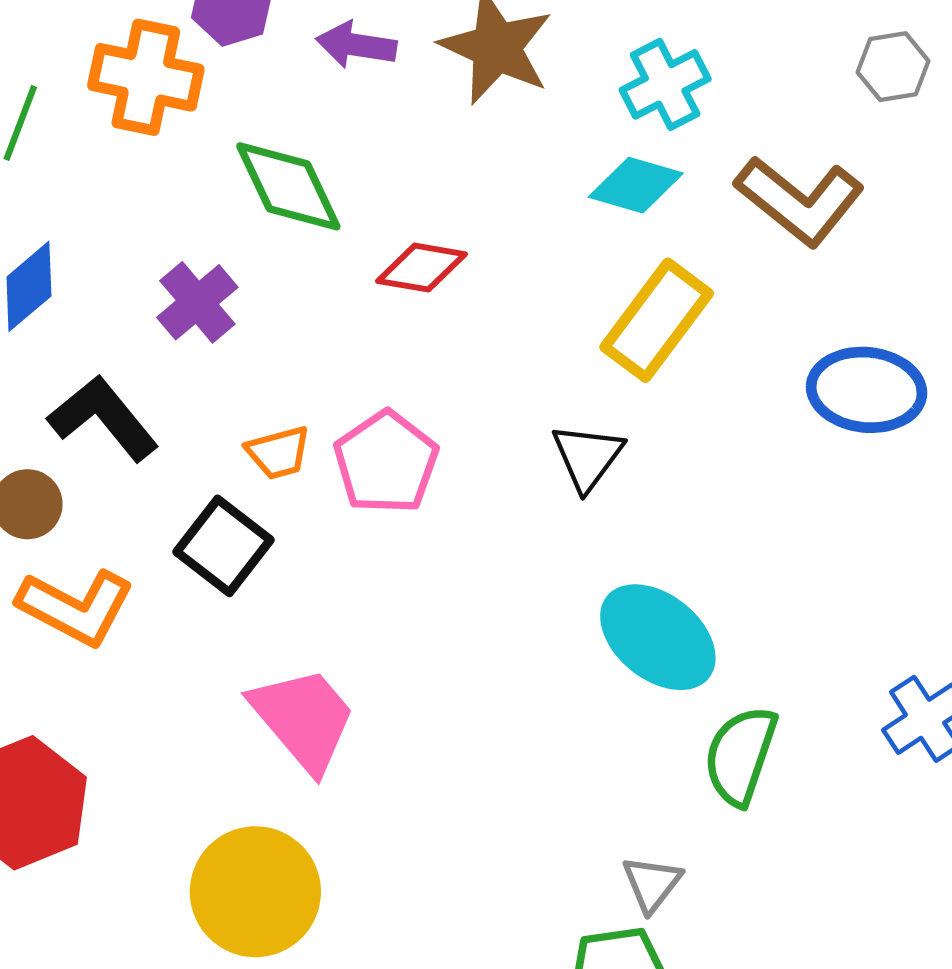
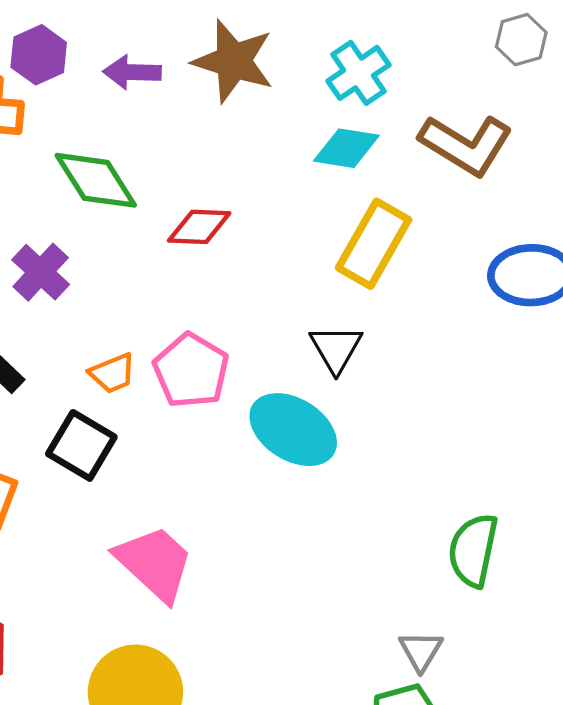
cyan ellipse: (658, 637) -> (293, 430), moved

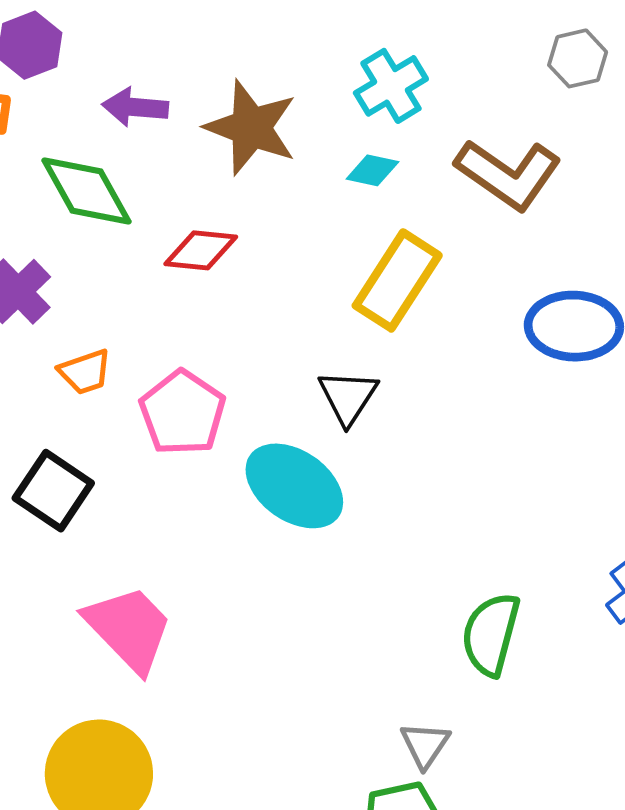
brown star: (233, 61) -> (251, 128), moved
purple arrow: (132, 72) -> (135, 107), moved
cyan diamond: (346, 148) -> (372, 170), size x0.7
orange trapezoid: (113, 373) -> (85, 372), moved

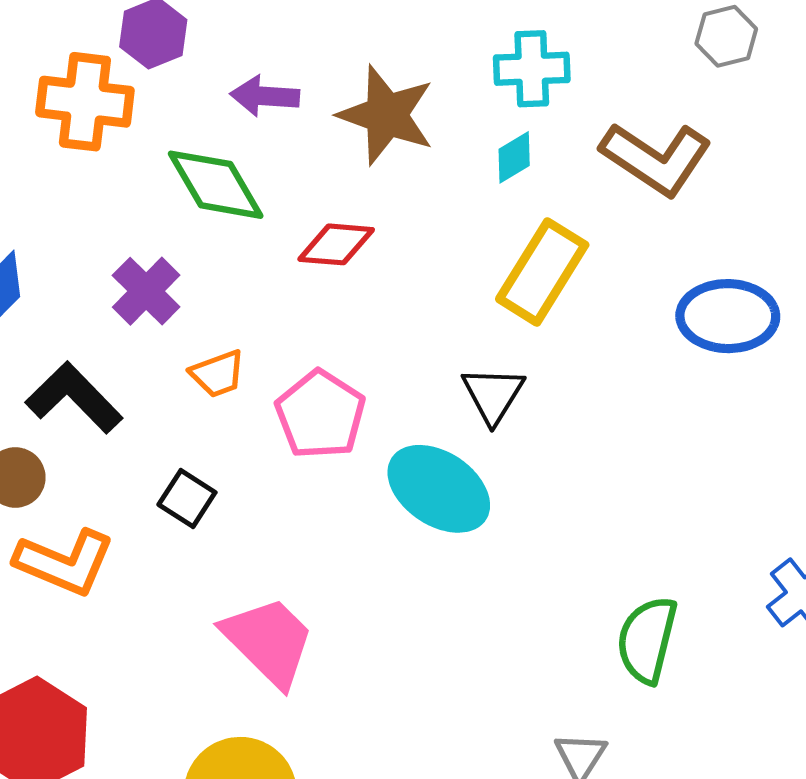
cyan cross: (391, 86) -> (532, 69), turned 30
cyan diamond: (372, 170) -> (514, 157), turned -42
black square: (53, 491) -> (187, 498), size x0.7

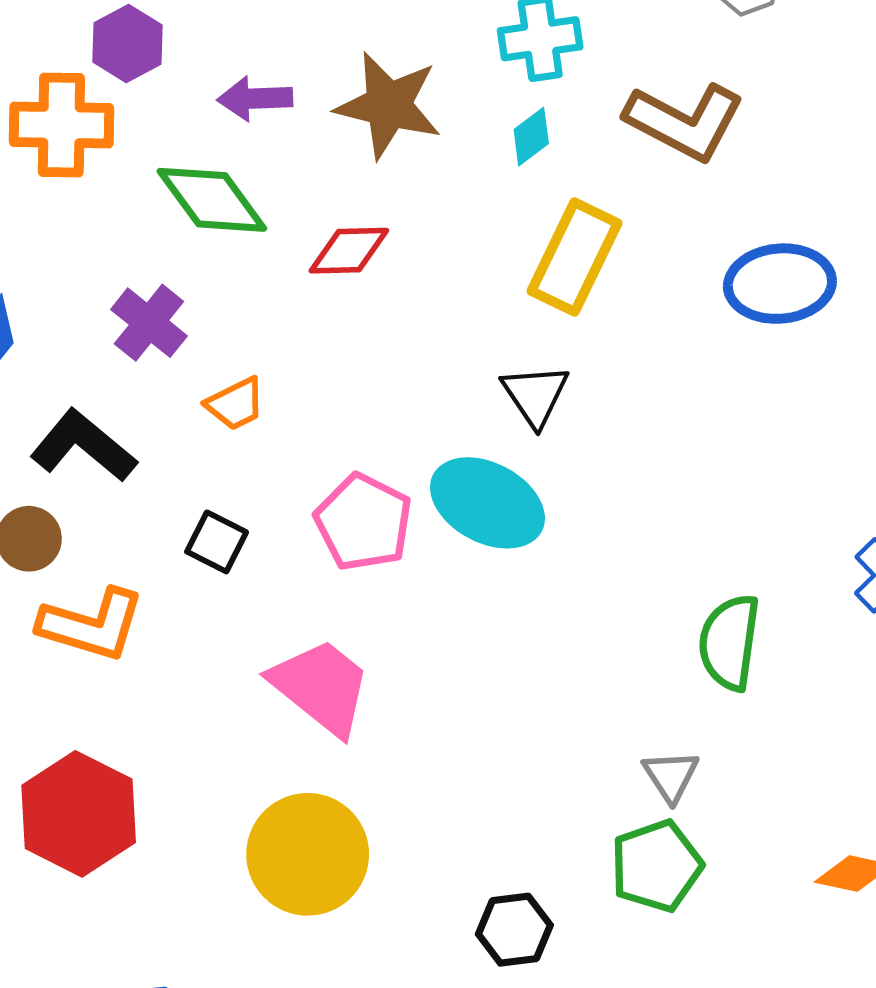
pink pentagon: (320, 415) -> (363, 522), moved

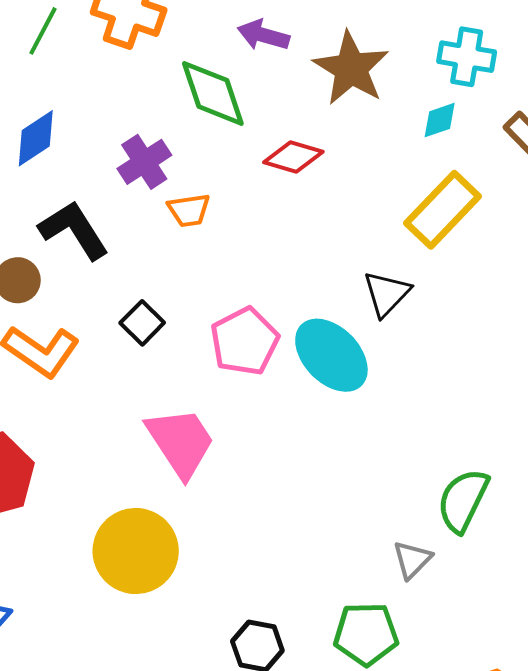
orange trapezoid: (236, 404) -> (189, 210), moved
gray triangle: (671, 776) -> (412, 560), moved

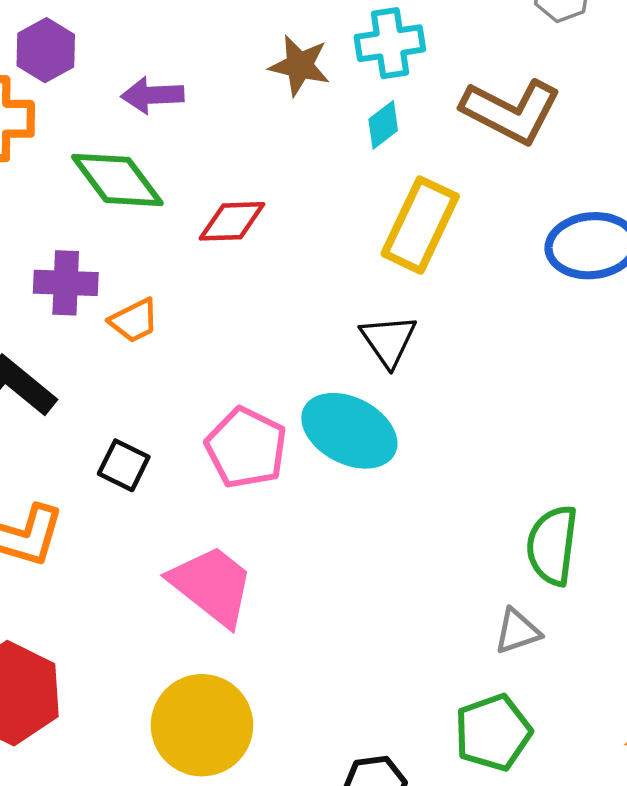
brown star: (351, 68) -> (300, 65), moved, size x0.7
purple cross: (144, 162) -> (66, 283), turned -36
gray triangle: (412, 560) -> (517, 631), turned 45

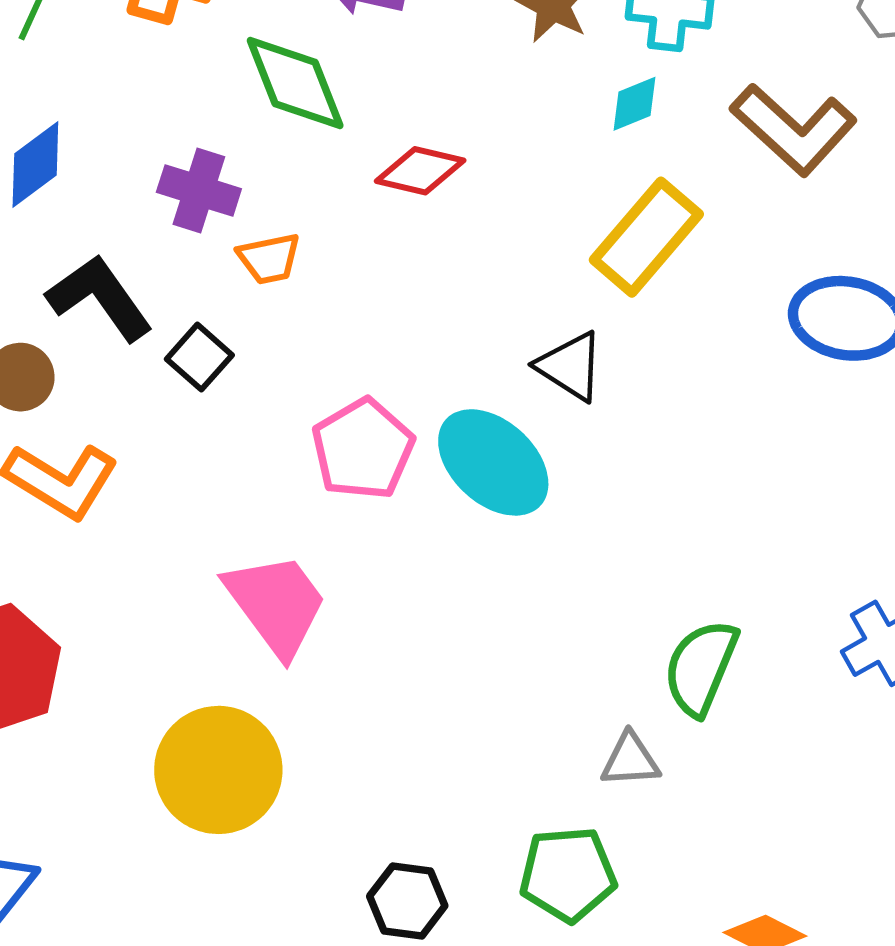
black triangle: (389, 341) -> (570, 366), turned -38
black square: (124, 465) -> (199, 357), moved

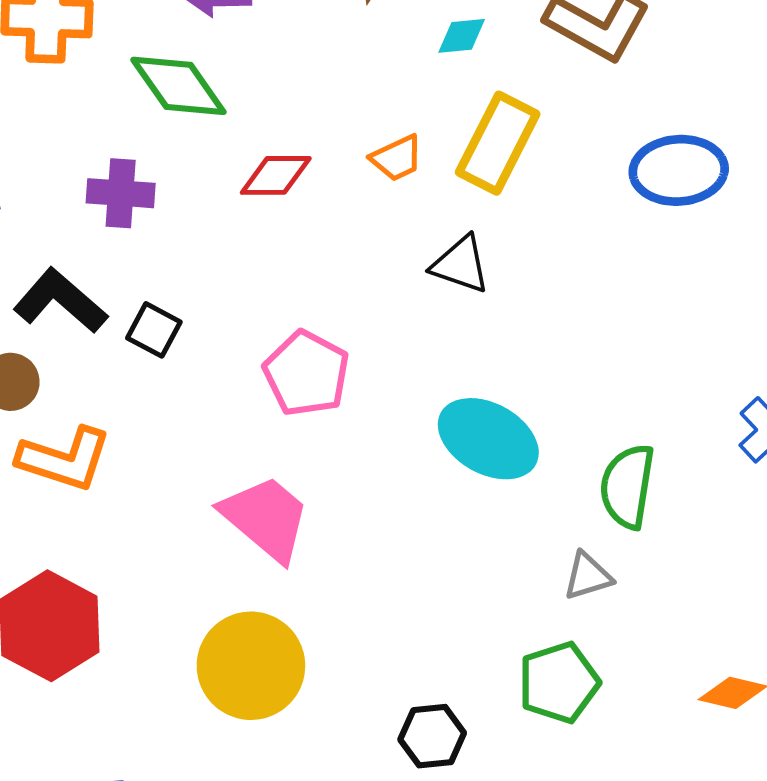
cyan diamond: (635, 104) -> (462, 36), turned 30
red diamond: (420, 171) -> (276, 175), moved
orange trapezoid: (269, 258) -> (397, 158), moved
cyan ellipse: (493, 462) -> (488, 439), moved

